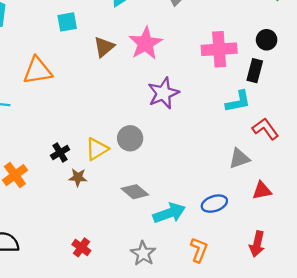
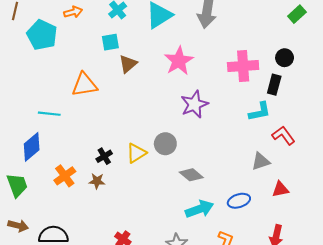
brown triangle: (104, 47) -> (128, 64), moved
brown star: (78, 177) -> (97, 181), moved
gray diamond: (135, 192) -> (191, 175), moved

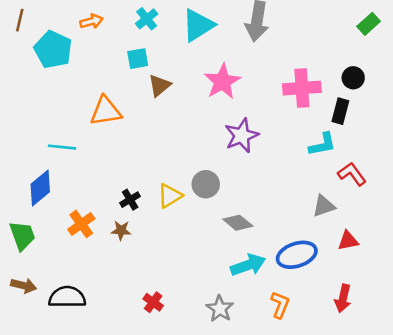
blue ellipse: (239, 201) -> (297, 255), size x1.4

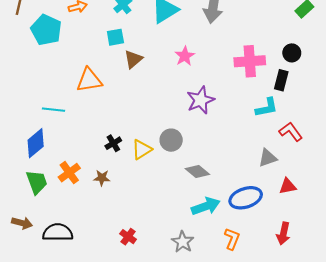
pink star: (222, 82) -> (185, 56), size x0.7
black cross: (130, 200) -> (113, 143), moved
green trapezoid: (22, 236) -> (37, 182), moved

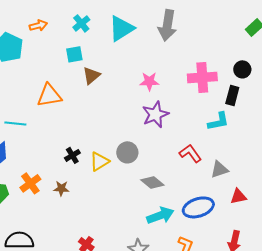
pink star: (185, 56) -> (149, 81), moved, turned 30
red L-shape: (291, 132) -> (190, 153), moved

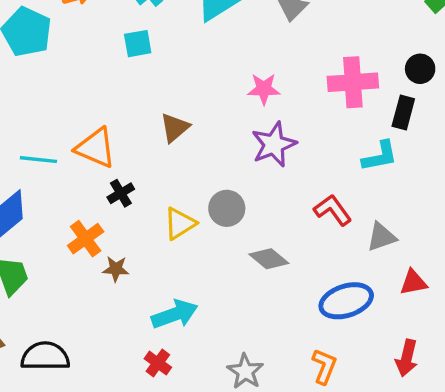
brown triangle: (91, 75) -> (175, 128), moved
orange triangle: (49, 95) -> (96, 148), moved, turned 32
black cross: (72, 155) -> (121, 193), moved
orange cross: (30, 183) -> (86, 239), moved
cyan arrow: (160, 215) -> (175, 314), moved

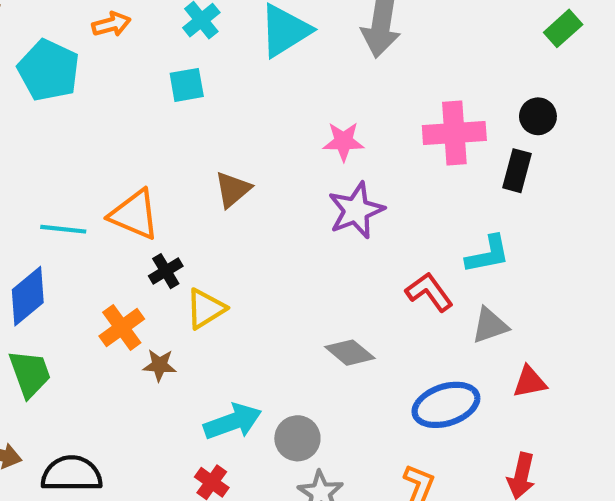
cyan L-shape: (380, 156) -> (488, 254), moved
gray circle: (227, 208) -> (297, 438), moved
yellow triangle: (180, 223) -> (205, 309), moved

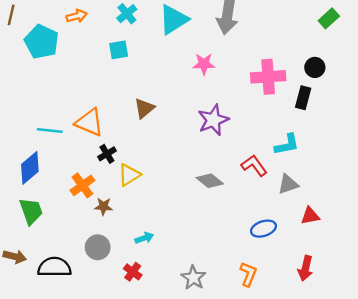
pink star: (343, 141) -> (204, 64), moved
gray diamond: (350, 353) -> (210, 181), moved
blue ellipse: (446, 405) -> (263, 229), size x0.7
cyan arrow: (233, 422) -> (144, 238), size x0.6
gray circle: (297, 438) -> (98, 247), moved

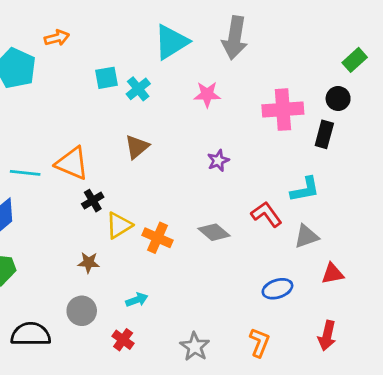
cyan cross: (127, 14) -> (138, 89), moved
green rectangle: (329, 18) -> (355, 60), moved
purple star: (213, 120) -> (218, 161), size x0.6
orange cross: (82, 185) -> (158, 238), moved, turned -30

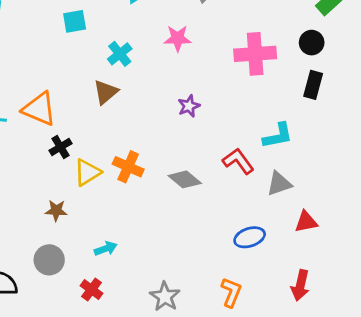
cyan cross: (138, 89) -> (120, 54), moved
black rectangle: (324, 134) -> (313, 85), moved
orange cross: (158, 238) -> (128, 167), moved

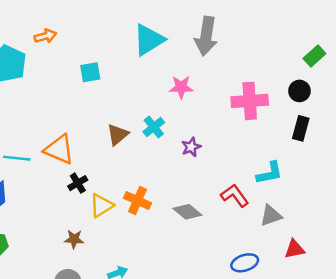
cyan cross: (120, 54) -> (154, 127), moved

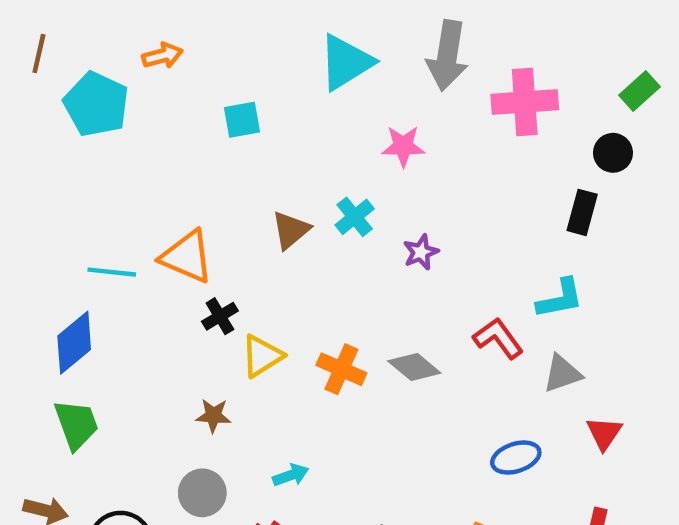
pink cross: (250, 101) -> (525, 102), moved
black rectangle: (301, 128) -> (582, 212), moved
orange cross: (138, 201) -> (341, 369), moved
red triangle: (294, 249) -> (604, 433), turned -45

